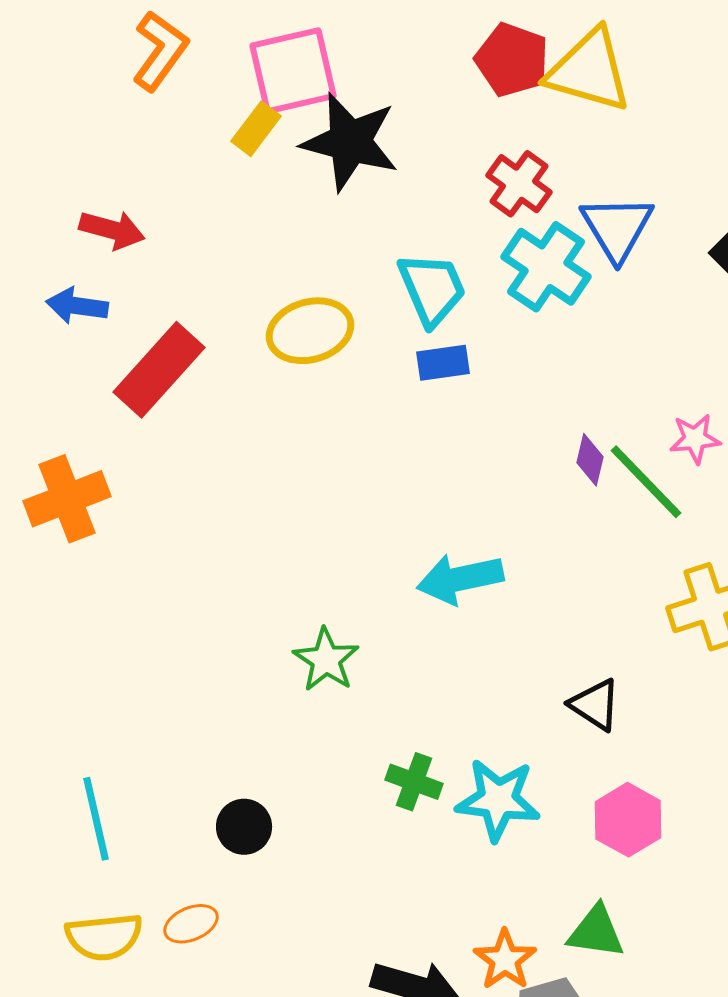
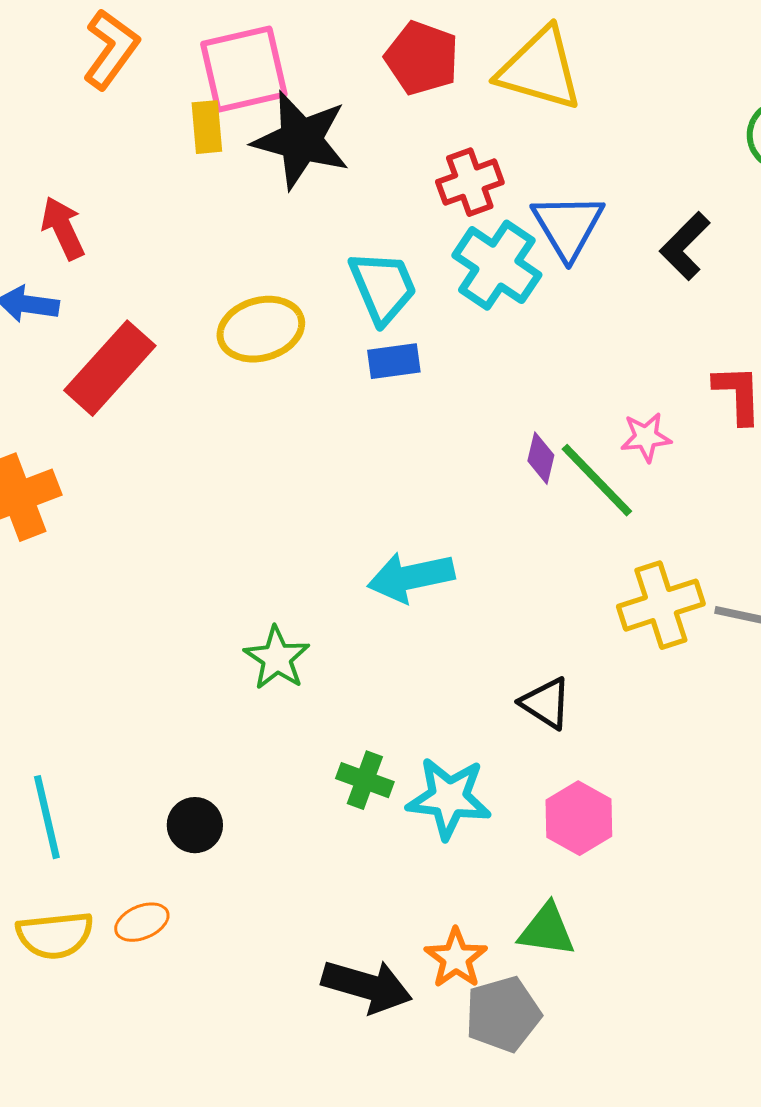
red pentagon: (512, 60) -> (422, 58), moved
yellow rectangle: (256, 129) -> (207, 127), turned -42
red cross: (519, 184) -> (470, 182), turned 34
red arrow: (112, 230) -> (63, 228), turned -130

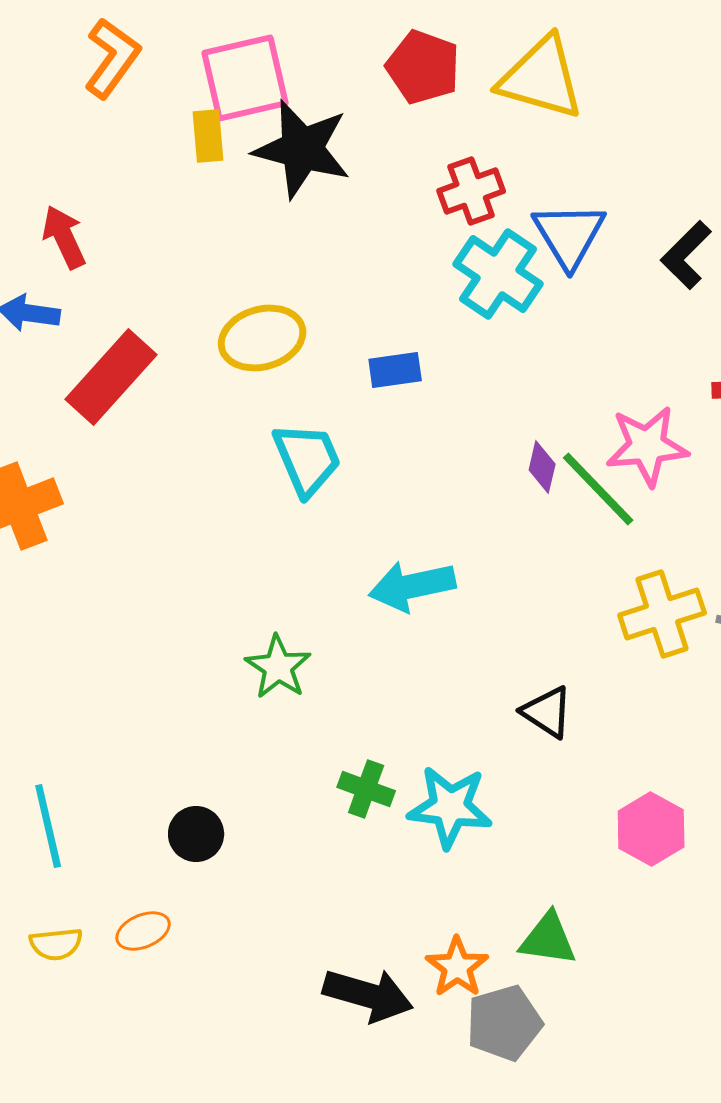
cyan trapezoid: (383, 287) -> (307, 459), moved
pink star: (646, 437) -> (647, 446), size x1.6
pink hexagon: (579, 818) -> (651, 829), moved
yellow semicircle: (55, 935) -> (56, 944), size x0.7

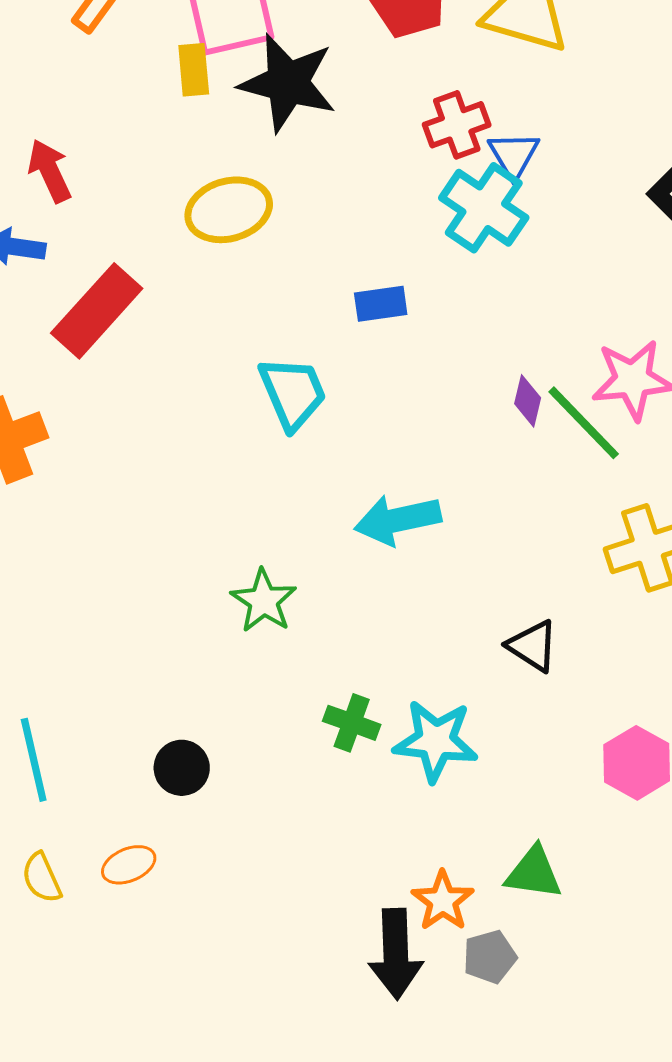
blue triangle: (569, 235) -> (514, 155), moved, size x0.7
yellow ellipse: (262, 338) -> (229, 210), moved
yellow semicircle: (56, 944) -> (42, 878), turned 72
black arrow: (368, 995) -> (396, 954), moved, turned 72
gray pentagon: (504, 1023) -> (490, 957), size x0.7

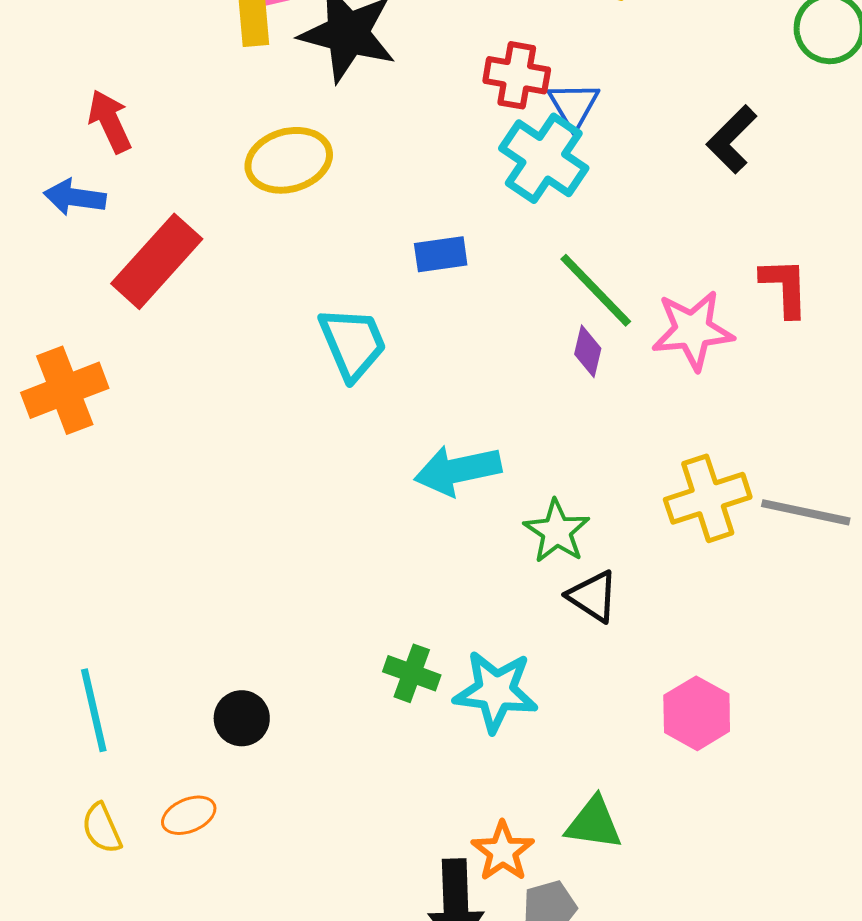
red cross: (457, 125) -> (517, 75), turned 30
green line: (584, 423) -> (596, 290), moved
green star: (264, 601) -> (557, 531), moved

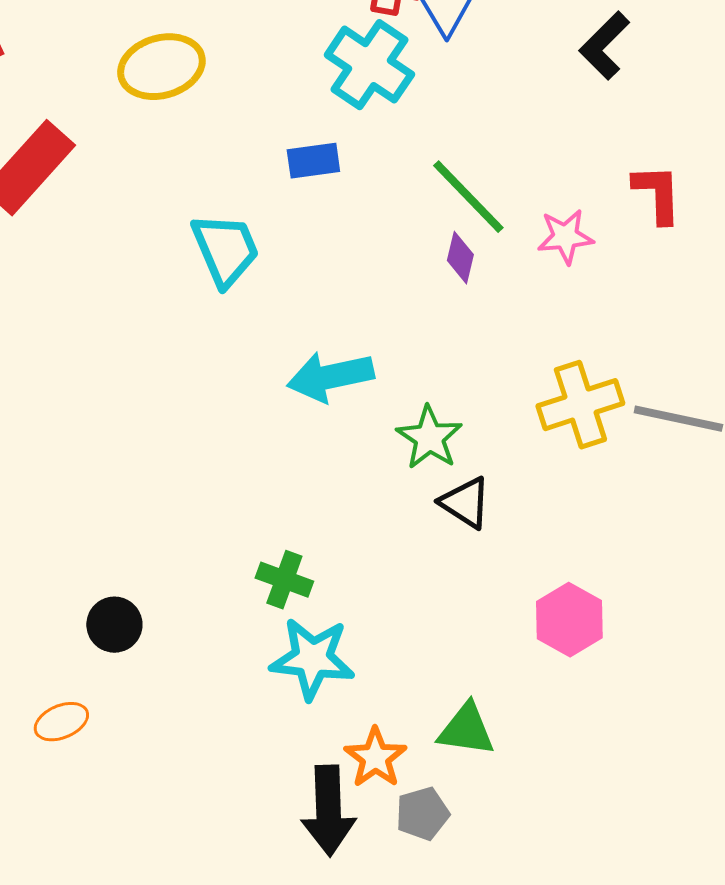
cyan cross: (544, 158) -> (369, 65), moved
pink star: (693, 330) -> (565, 237), size x0.7
cyan star: (496, 691) -> (312, 659), moved

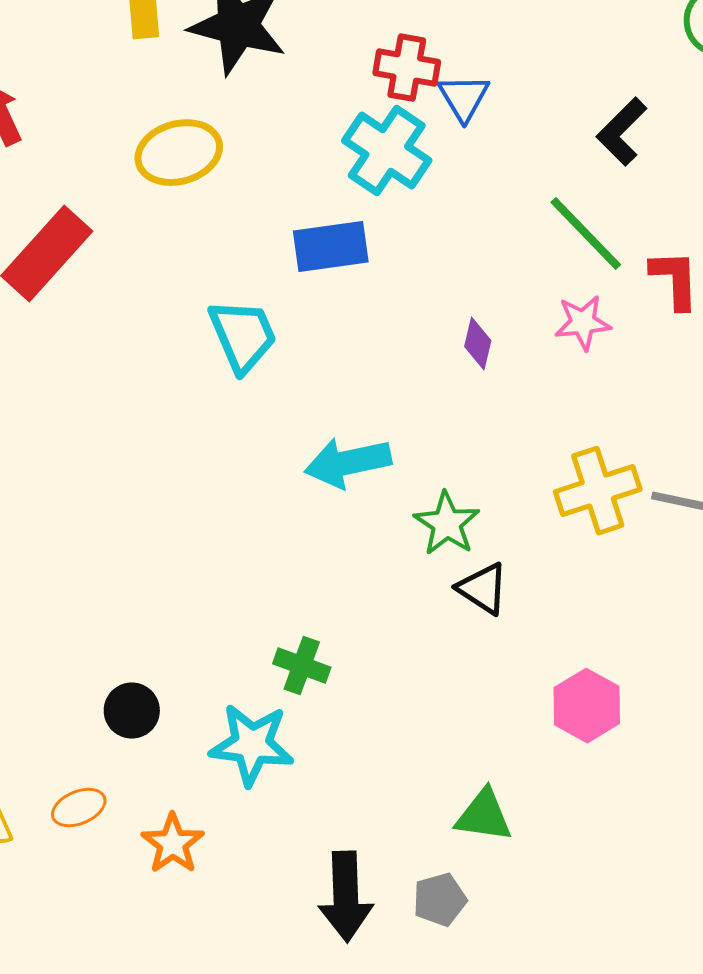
blue rectangle: (313, 161) -> (331, 247), size x1.4
green line: (468, 197) -> (586, 234), moved
cyan star: (312, 659) -> (252, 745), moved
orange star: (375, 758) -> (173, 844), moved

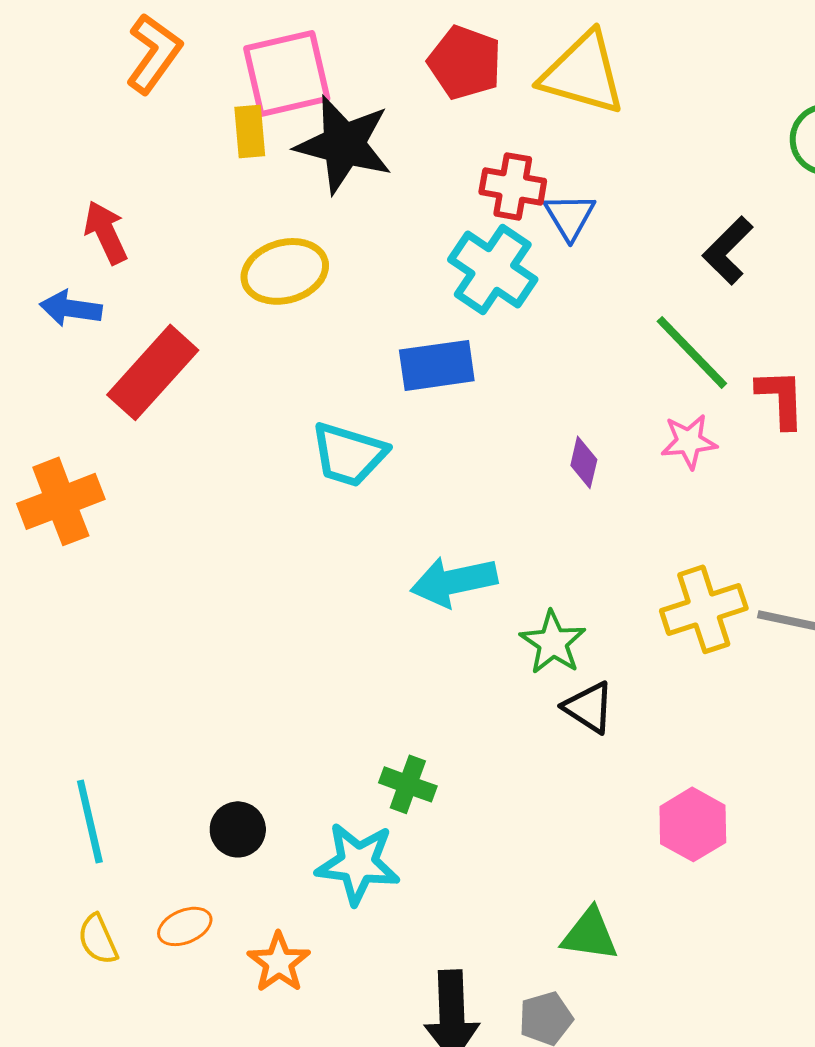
cyan trapezoid: (243, 336) -> (349, 454), turned 130

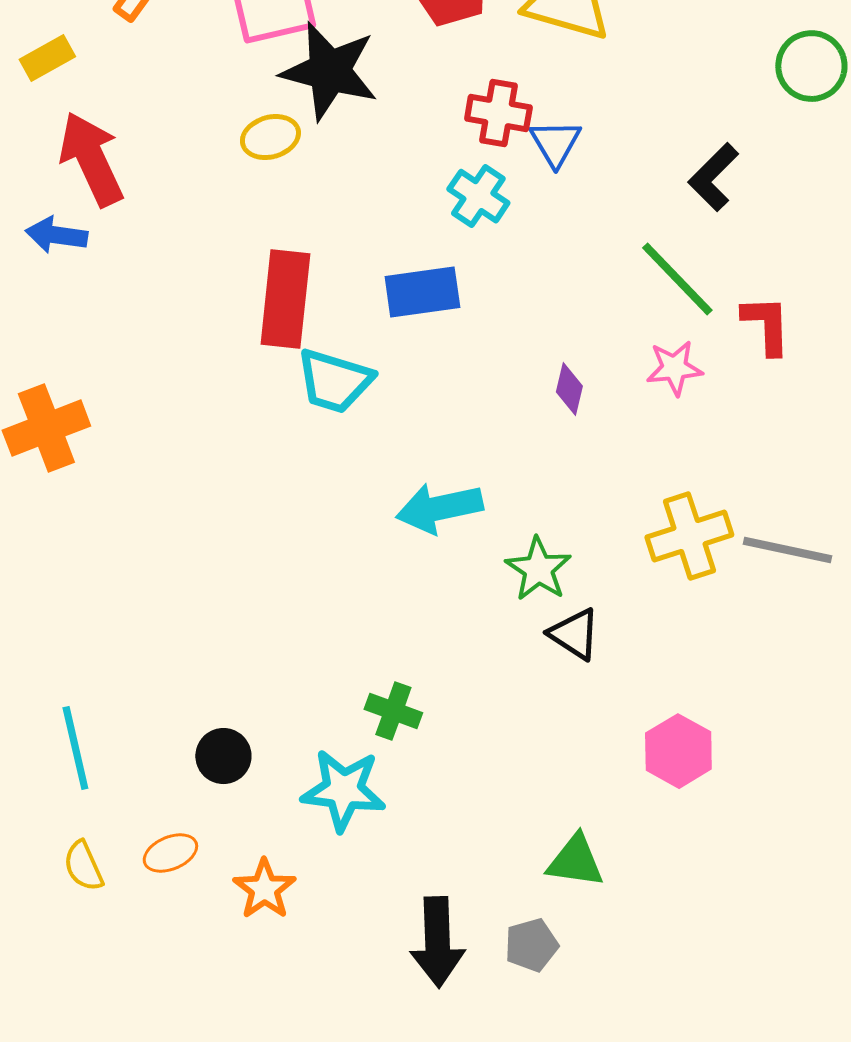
yellow rectangle: (250, 131) -> (47, 58), moved, turned 66
red arrow: (106, 232) -> (91, 159), size x1.5
cyan cross: (493, 269) -> (478, 196), size x0.7
yellow ellipse: (285, 271) -> (270, 137), moved, size x0.7
red rectangle: (153, 372) -> (285, 299), moved, turned -36

